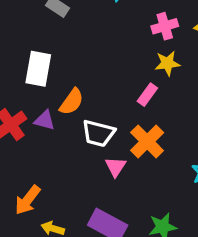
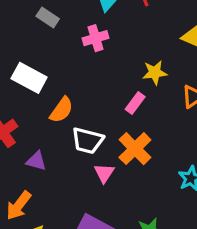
pink cross: (165, 26) -> (95, 38), moved
white rectangle: (38, 69) -> (29, 78), turned -72
purple triangle: (45, 120) -> (36, 161), moved

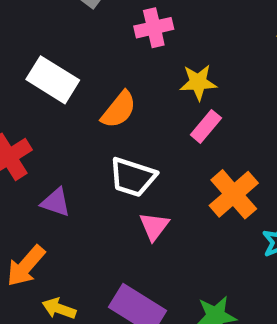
yellow star: (155, 73) -> (198, 82), moved
orange semicircle: (61, 110) -> (119, 110), moved
orange cross: (135, 149) -> (234, 194), moved

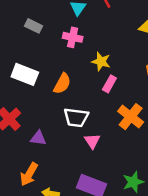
pink cross: (154, 28) -> (73, 37), turned 36
yellow star: (198, 82) -> (101, 61), turned 30

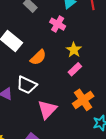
white trapezoid: (76, 117) -> (27, 85), moved
pink triangle: (92, 141) -> (47, 109), size x1.5

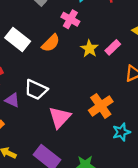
orange semicircle: (38, 57) -> (51, 43), moved
pink rectangle: (75, 69) -> (113, 47), moved

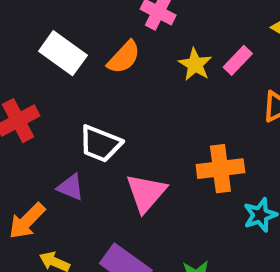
purple triangle: (12, 100) -> (70, 187), moved
orange cross: (101, 106) -> (220, 169), turned 30

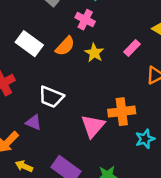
yellow star: (195, 65) -> (94, 53), moved
pink triangle: (146, 193) -> (93, 126), moved

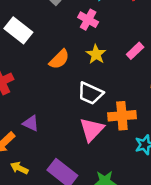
white rectangle: (29, 44) -> (18, 30), moved
orange semicircle: (65, 46) -> (59, 59), moved
white trapezoid: (51, 97) -> (90, 93), moved

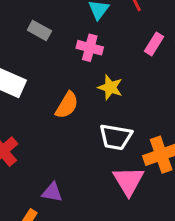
pink rectangle: (135, 51) -> (154, 44), moved

